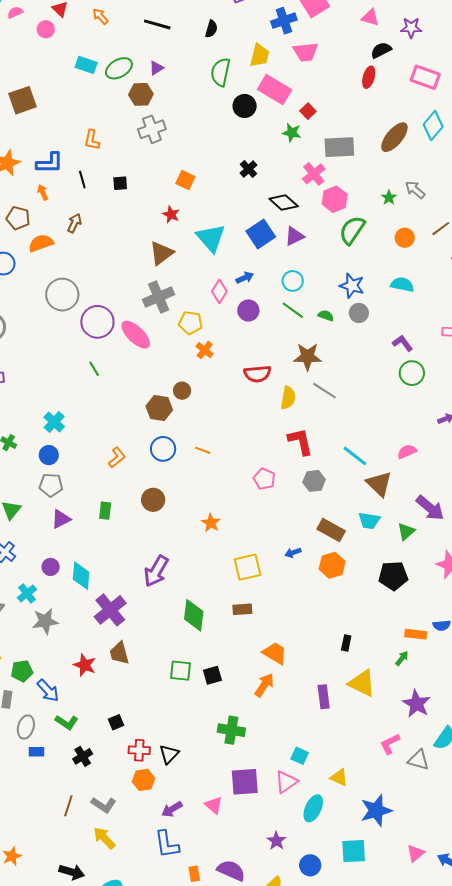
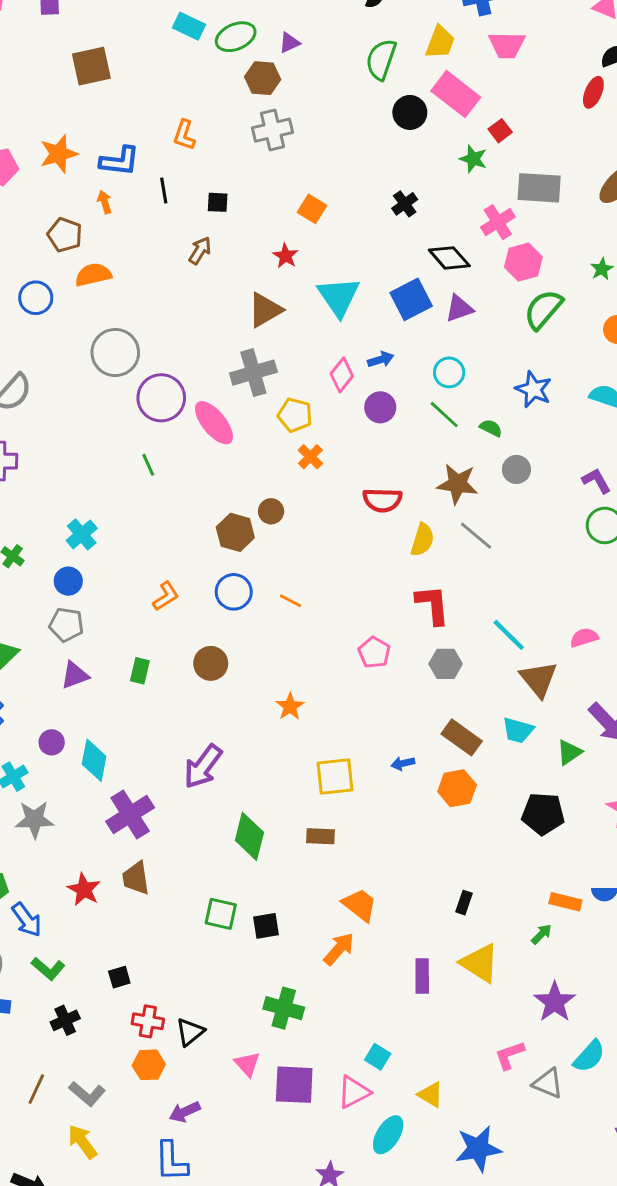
brown arrow: (74, 223) -> (200, 251), moved
gray circle: (359, 313) -> (516, 469), moved
pink triangle: (214, 805) -> (247, 1064), moved

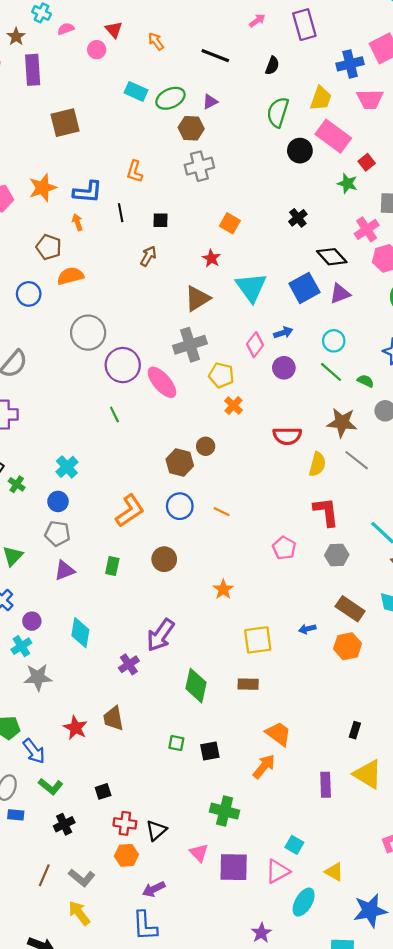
orange L-shape: (166, 596) -> (130, 511), size x1.5
purple circle: (52, 742) -> (32, 621), moved
purple cross: (130, 814) -> (129, 664), moved, size x0.6
green square: (221, 914) -> (176, 743), size x0.7

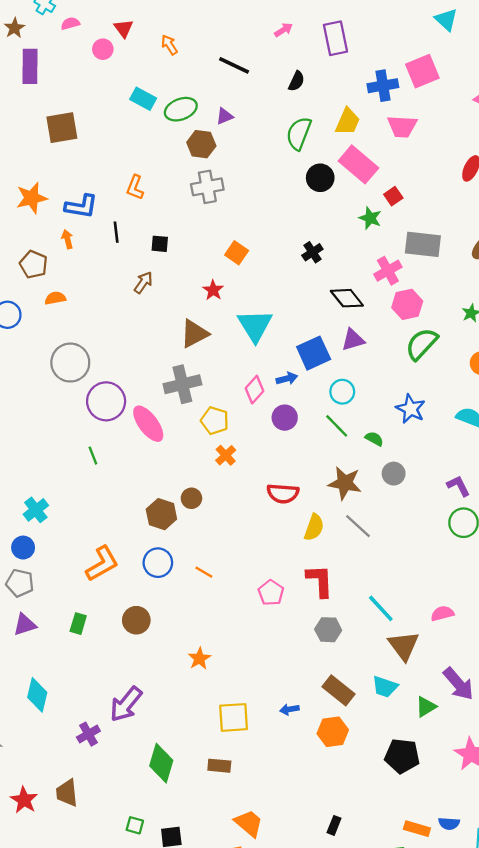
orange semicircle: (70, 276) -> (55, 298), size x0.7
blue square: (304, 288) -> (314, 353), moved
pink pentagon: (284, 548) -> (271, 593), moved

